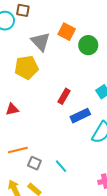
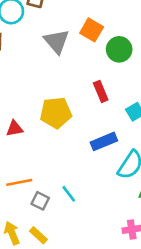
yellow pentagon: (26, 67) -> (56, 113), moved
red rectangle: (64, 96) -> (101, 91), moved, turned -56
cyan line: (61, 166) -> (69, 194), moved

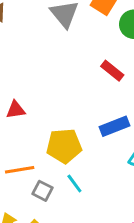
red rectangle: (101, 91) -> (112, 71), turned -30
yellow pentagon: (56, 113) -> (64, 146), moved

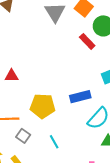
red rectangle: (112, 71) -> (87, 41), moved
cyan line: (74, 184) -> (54, 142), moved

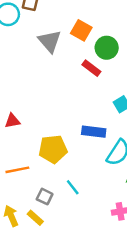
blue rectangle: (80, 97) -> (94, 132), turned 30
gray square: (23, 136) -> (45, 197), moved

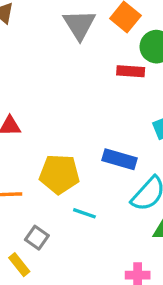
red rectangle: (91, 68) -> (131, 71), turned -42
cyan line: (73, 187) -> (84, 213), moved, turned -42

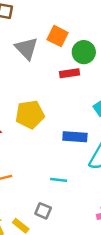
yellow pentagon: (59, 174) -> (30, 114), moved
gray square: (37, 238) -> (43, 211), moved

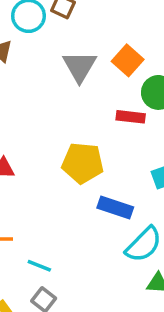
yellow pentagon: (30, 114) -> (83, 163), moved
cyan line: (59, 180) -> (39, 266), moved

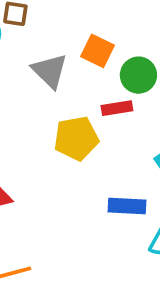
yellow pentagon: (83, 163) -> (76, 138), moved

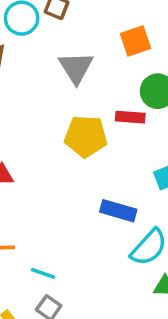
orange square: (98, 51) -> (135, 41), moved, turned 32

